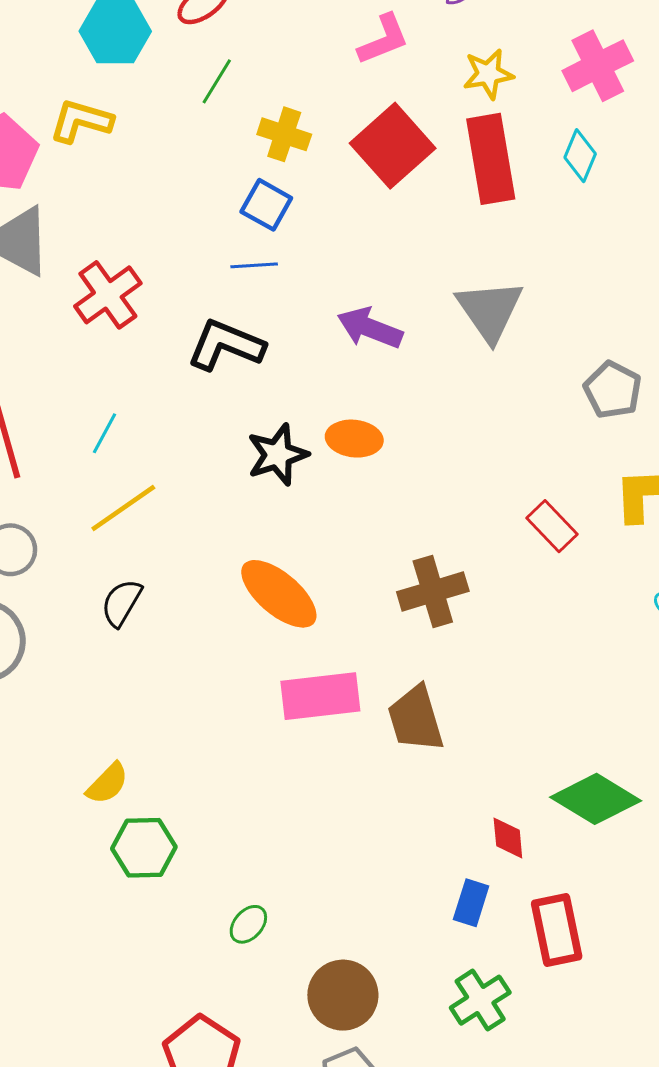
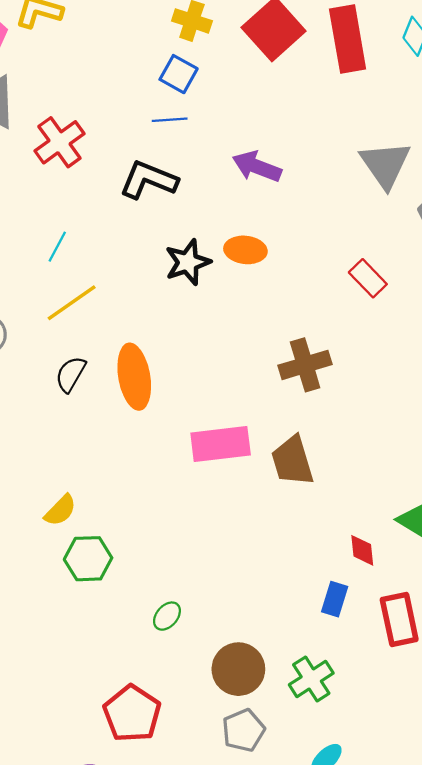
gray triangle: (490, 310) -> (385, 165), moved
red rectangle: (552, 526) -> (368, 278), moved
orange ellipse: (279, 594) -> (134, 377), moved, turned 40
green cross: (480, 1000) -> (311, 679), moved

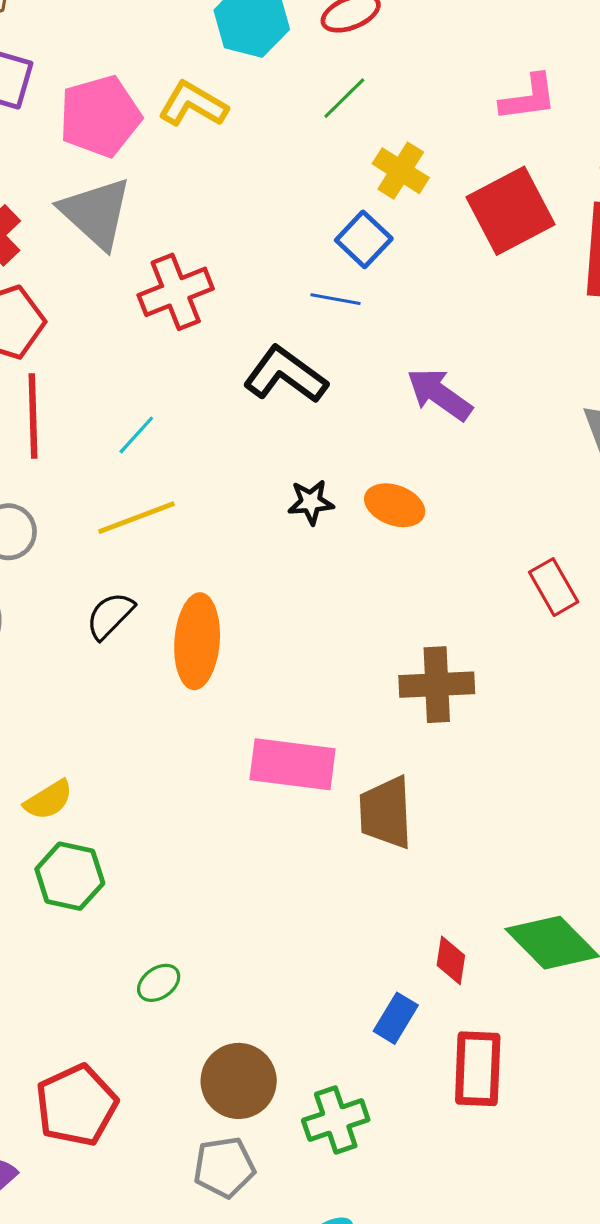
black star: (188, 262) -> (311, 502), size x0.7

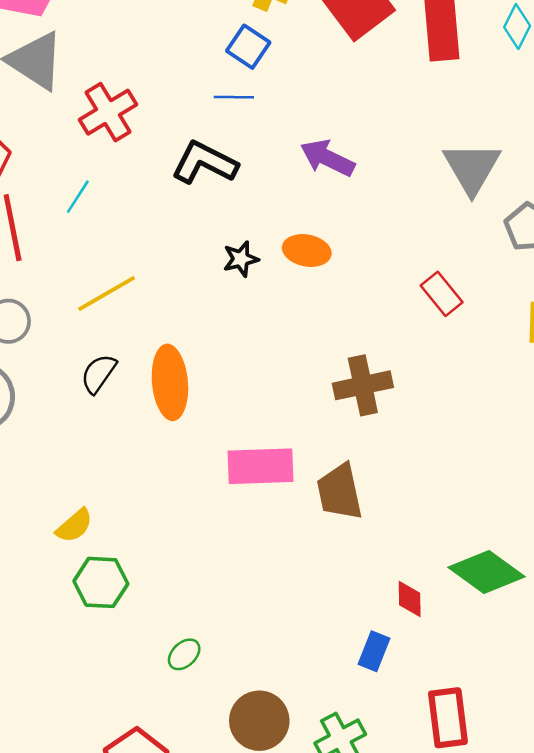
cyan line: (136, 435) -> (78, 197), moved
red rectangle: (478, 1069) -> (448, 718), moved

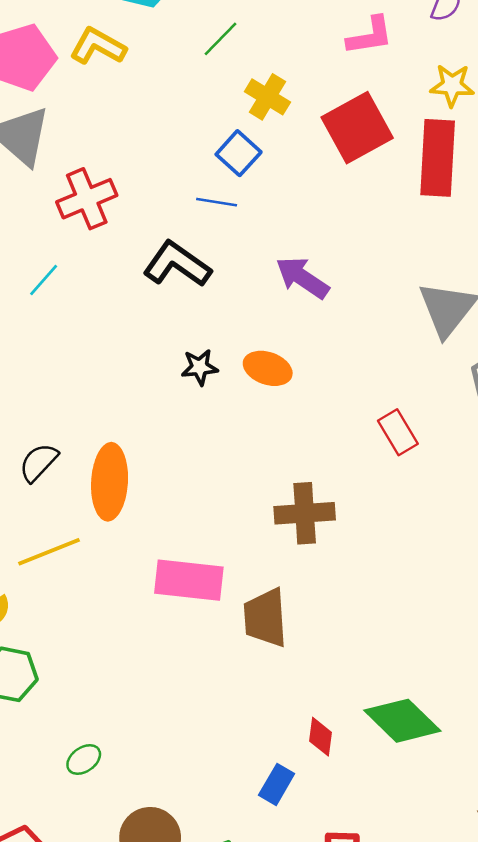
yellow line: (107, 294) -> (49, 552), moved

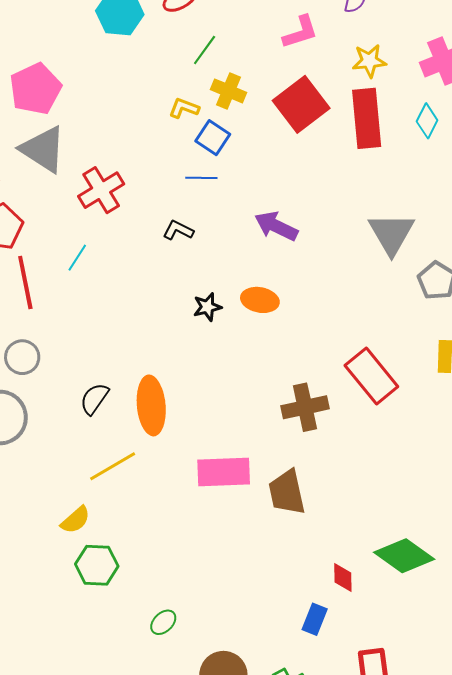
green line: (220, 39) -> (205, 50), moved
yellow L-shape: (98, 46) -> (184, 108), moved, size x0.7
black L-shape: (177, 264) -> (178, 230), size x0.6
red rectangle: (398, 432) -> (371, 376), moved, size x1.6

